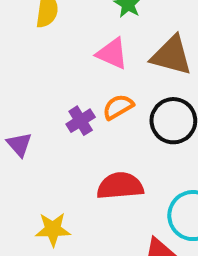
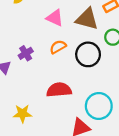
purple cross: (81, 121) -> (26, 53), moved

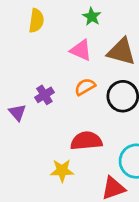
yellow star: (22, 114) -> (62, 171), moved

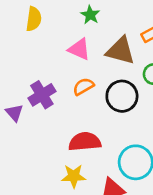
purple cross: (44, 95) -> (42, 95), size x1.4
yellow star: (62, 171) -> (74, 176), moved

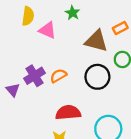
pink triangle: (79, 49) -> (48, 30), moved
orange semicircle: (83, 86) -> (58, 76), moved

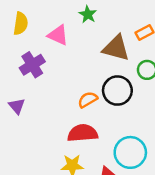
yellow semicircle: (28, 16) -> (21, 23), moved
purple cross: (35, 76) -> (32, 65), moved
orange semicircle: (58, 76) -> (88, 100), moved

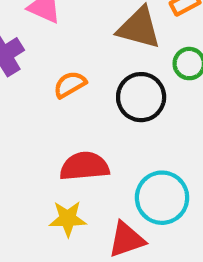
orange semicircle: (88, 100) -> (70, 85), moved

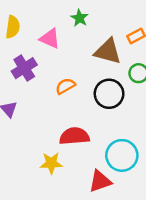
yellow star: (68, 219) -> (51, 163), moved

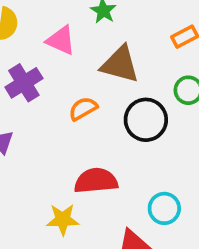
brown triangle: (108, 51) -> (120, 64), moved
cyan circle: (122, 155) -> (164, 208), size x0.7

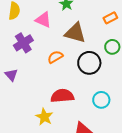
cyan circle: (164, 208) -> (101, 100), moved
yellow star: (63, 220) -> (44, 117), turned 30

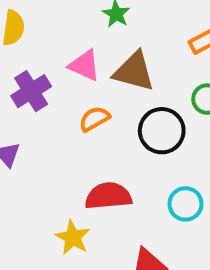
pink triangle: (43, 20) -> (85, 65), moved

